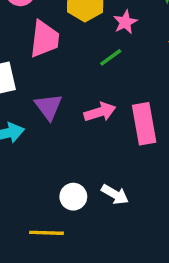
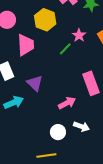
pink star: (125, 22) -> (79, 35), moved
pink arrow: (100, 112) -> (67, 103), moved

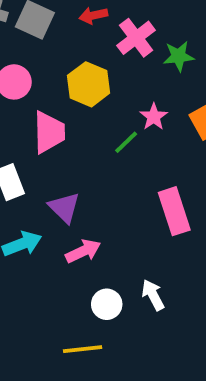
pink arrow: (67, 103) -> (83, 251), moved
white arrow: (82, 127) -> (153, 295), turned -140

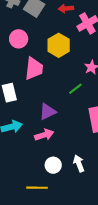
green line: (126, 142) -> (75, 89), moved
purple triangle: (64, 207) -> (48, 112), moved, turned 42

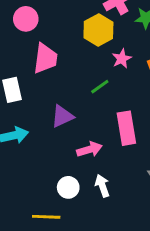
yellow hexagon: (59, 45) -> (98, 30), moved
pink arrow: (44, 135) -> (89, 149), moved

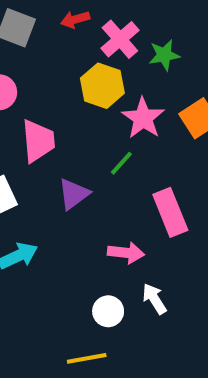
pink star: (122, 59) -> (143, 118), size x1.5
purple triangle: (62, 116) -> (74, 194), moved
pink arrow: (89, 149) -> (126, 253), turned 35

